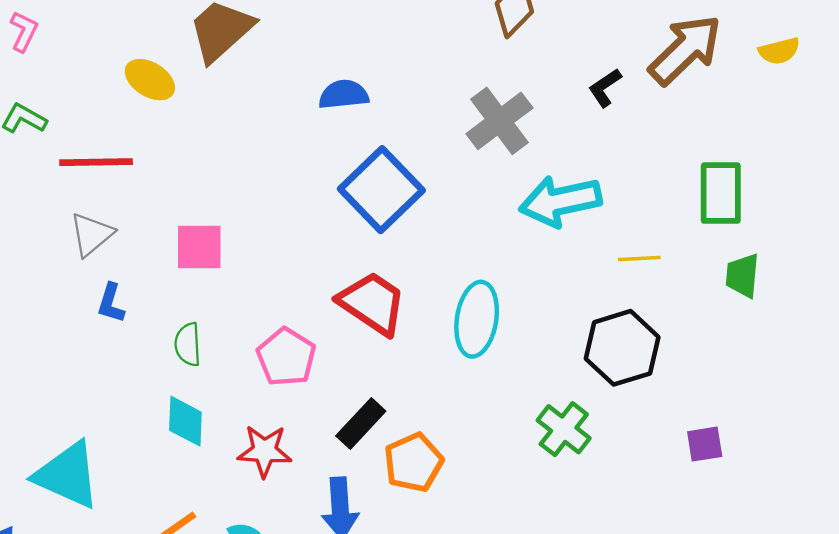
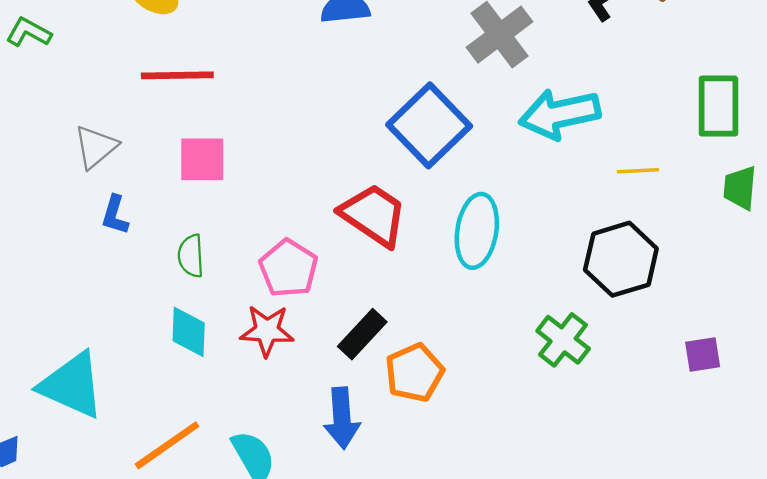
red line: (96, 162) -> (177, 75), moved
blue square: (381, 190) -> (429, 125), moved
red star: (265, 451) -> (267, 331), moved

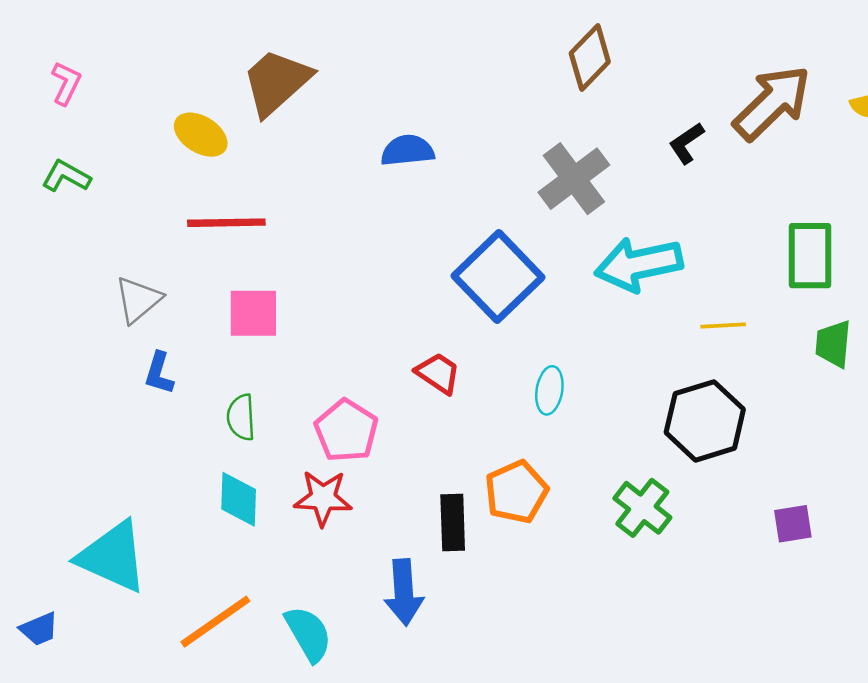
red trapezoid: (374, 215) -> (438, 373), size x0.6
cyan ellipse: (477, 231) -> (549, 390), size x0.6
black rectangle: (362, 334) -> (453, 522), moved, turned -45
orange pentagon: (414, 373) -> (516, 492), moved

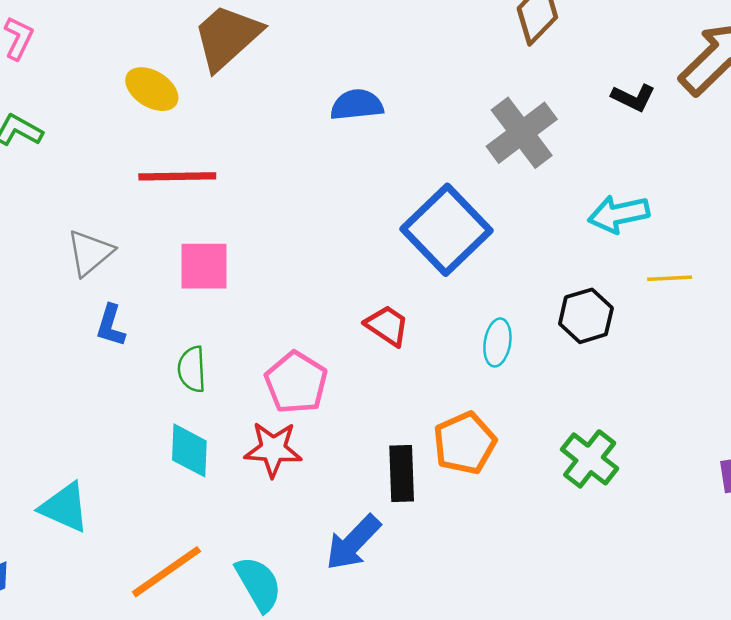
black L-shape: (686, 143) -> (633, 98), turned -120
cyan arrow: (639, 264) -> (619, 214), moved, size x0.7
black hexagon: (705, 421) -> (586, 316), moved, size x0.7
cyan triangle: (113, 557) -> (65, 507), size x0.7
blue arrow: (404, 592) -> (353, 543), turned 48

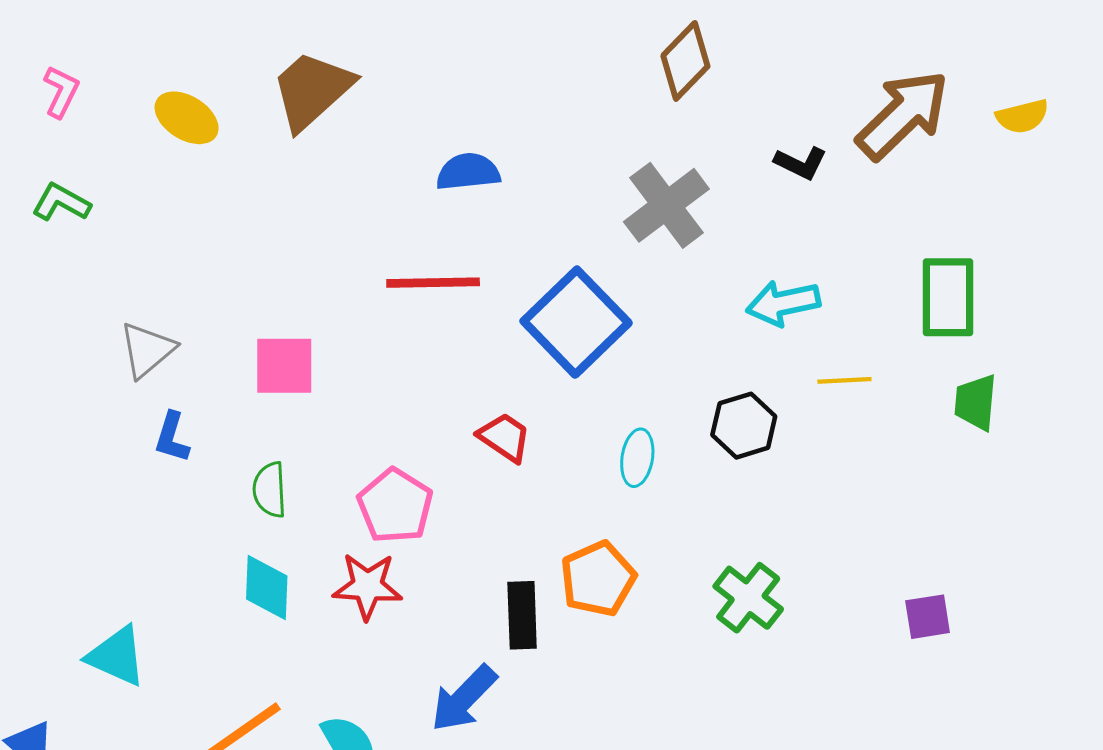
yellow ellipse: (152, 89) -> (187, 118), moved
red line: (177, 176) -> (433, 283), moved

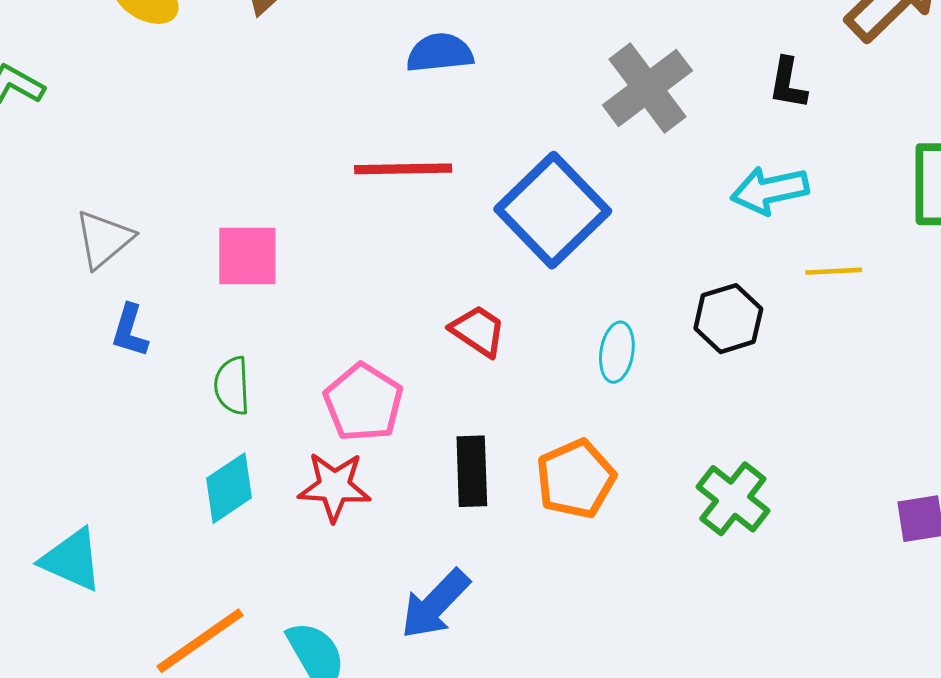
black L-shape: (801, 163) -> (788, 83), moved, turned 74
cyan diamond: (267, 588) -> (229, 488), turned 54
black rectangle: (522, 615) -> (472, 471), moved

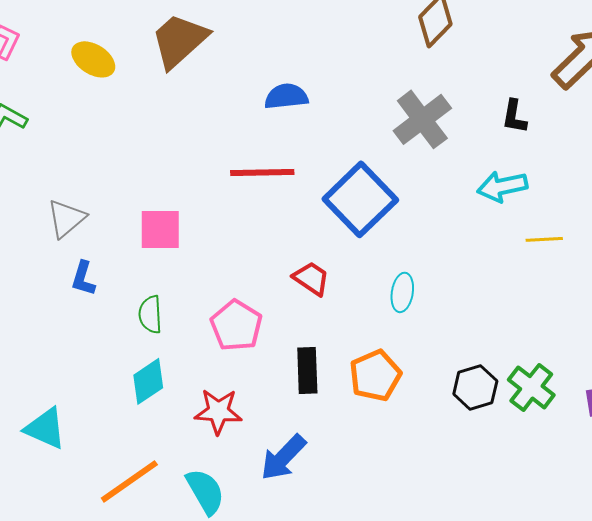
black hexagon: (728, 319) -> (475, 387), moved
red star: (334, 487) -> (218, 411), moved
green cross: (733, 499) -> (531, 387), moved

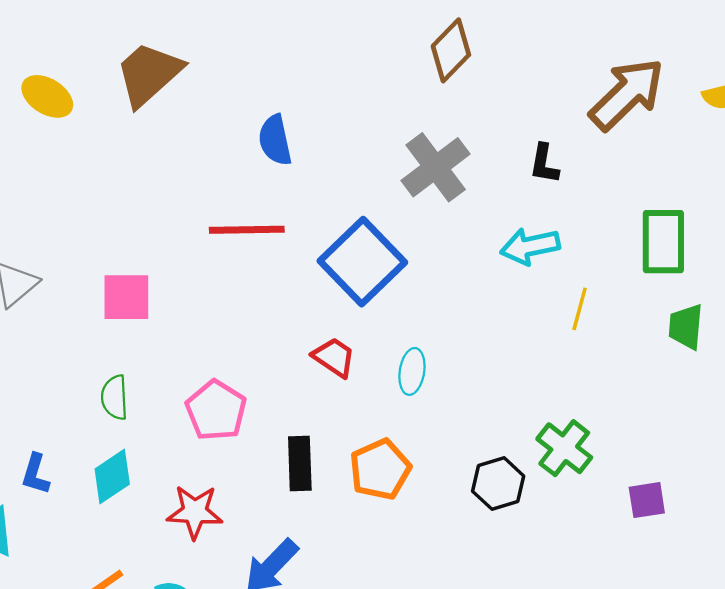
blue semicircle: (286, 96) -> (275, 140), turned -96
yellow line: (544, 239) -> (580, 309), turned -72
blue L-shape: (83, 278) -> (35, 474), moved
red trapezoid: (311, 278) -> (334, 357), moved
green cross: (531, 387) -> (564, 448), moved

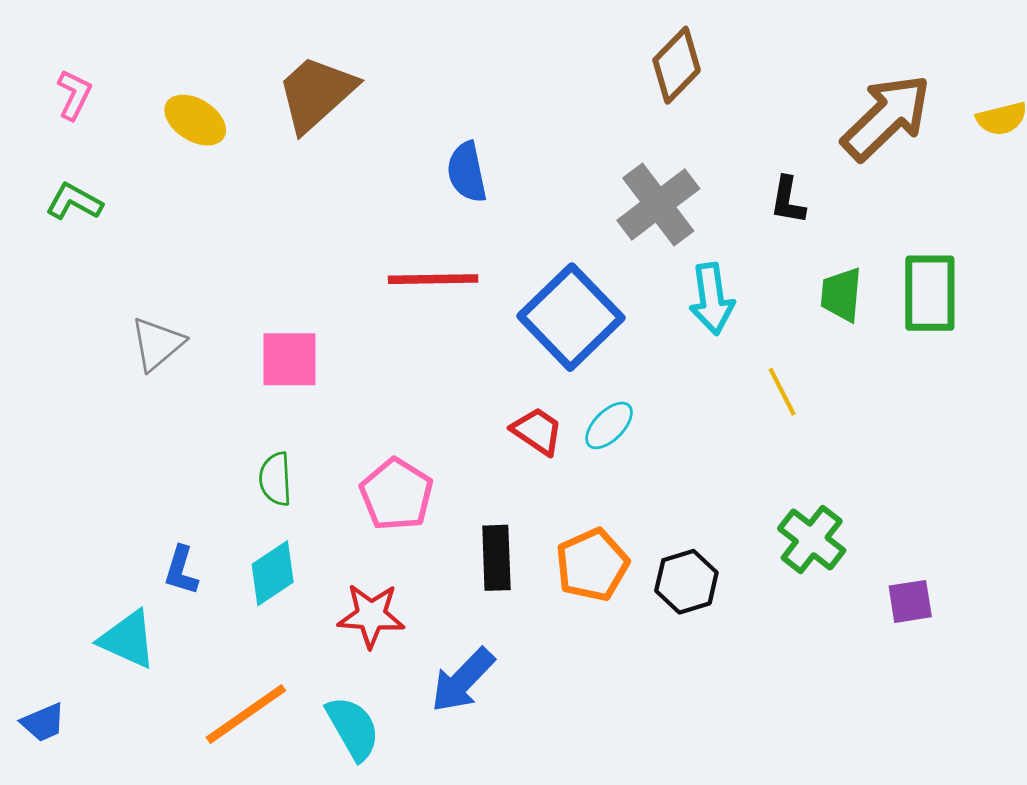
cyan arrow: (530, 246) -> (712, 299), moved, turned -86
yellow line: (580, 309) -> (782, 392), moved, turned -42
green trapezoid: (686, 327) -> (841, 295), moved
cyan ellipse: (412, 371) -> (609, 425), moved, turned 36
black hexagon: (498, 484) -> (686, 582), moved

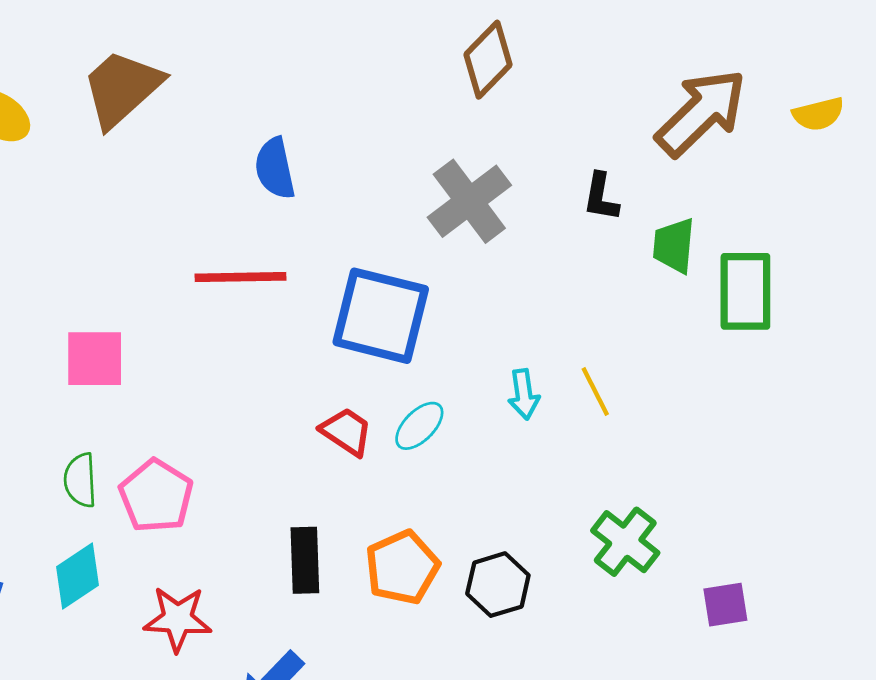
green trapezoid: (841, 295) -> (674, 246), moved
cyan arrow: (712, 299) -> (524, 394), moved, size x0.7
blue square: (571, 317) -> (381, 316), turned -32
pink pentagon: (396, 494) -> (156, 496), moved

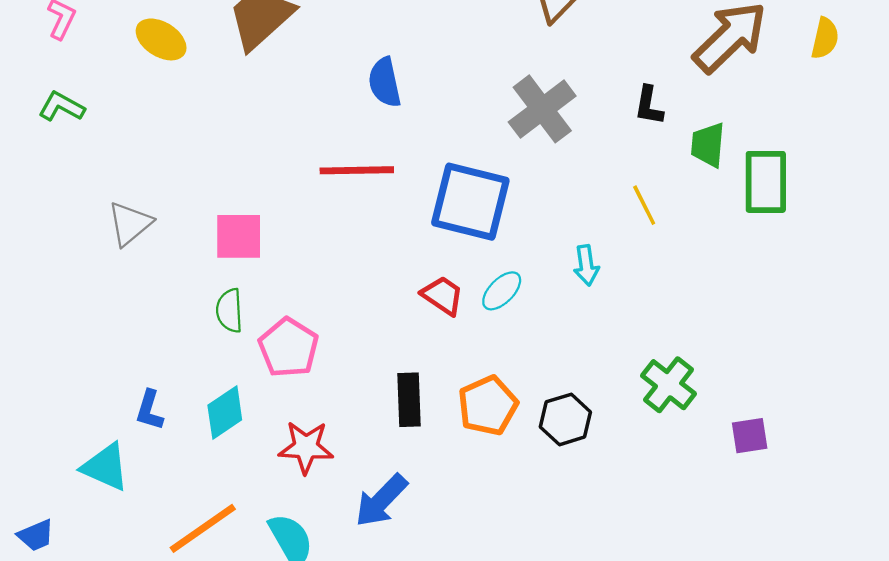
yellow semicircle: (818, 114) -> (825, 38), turned -63
yellow line: (595, 391) -> (644, 205), moved
green semicircle: (80, 480) -> (229, 311), moved

